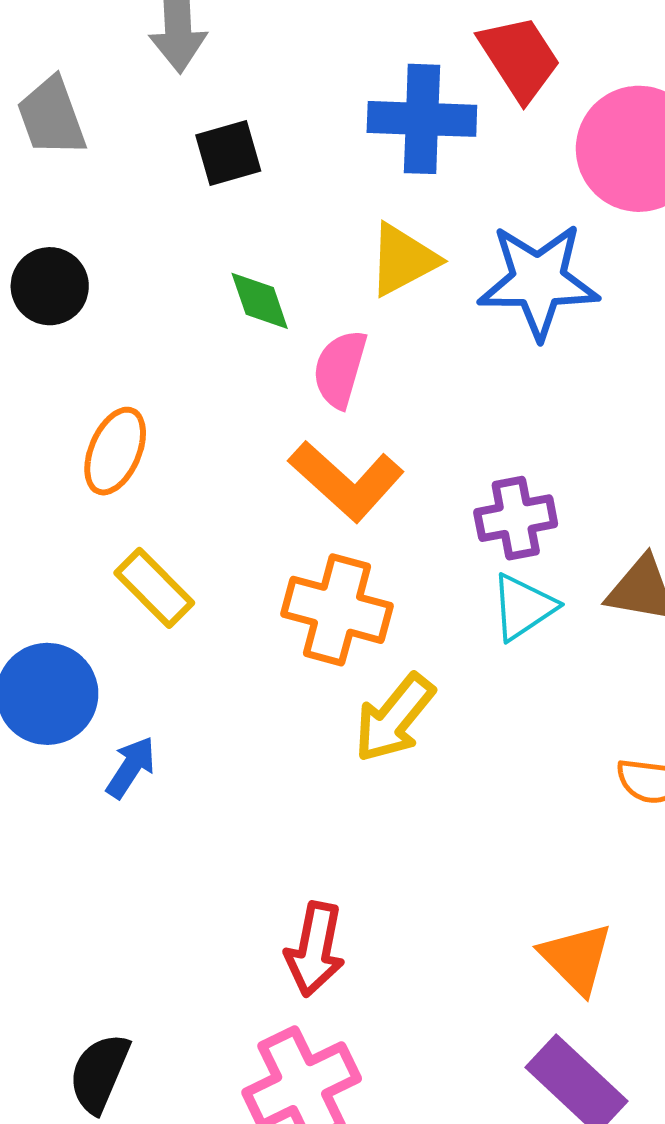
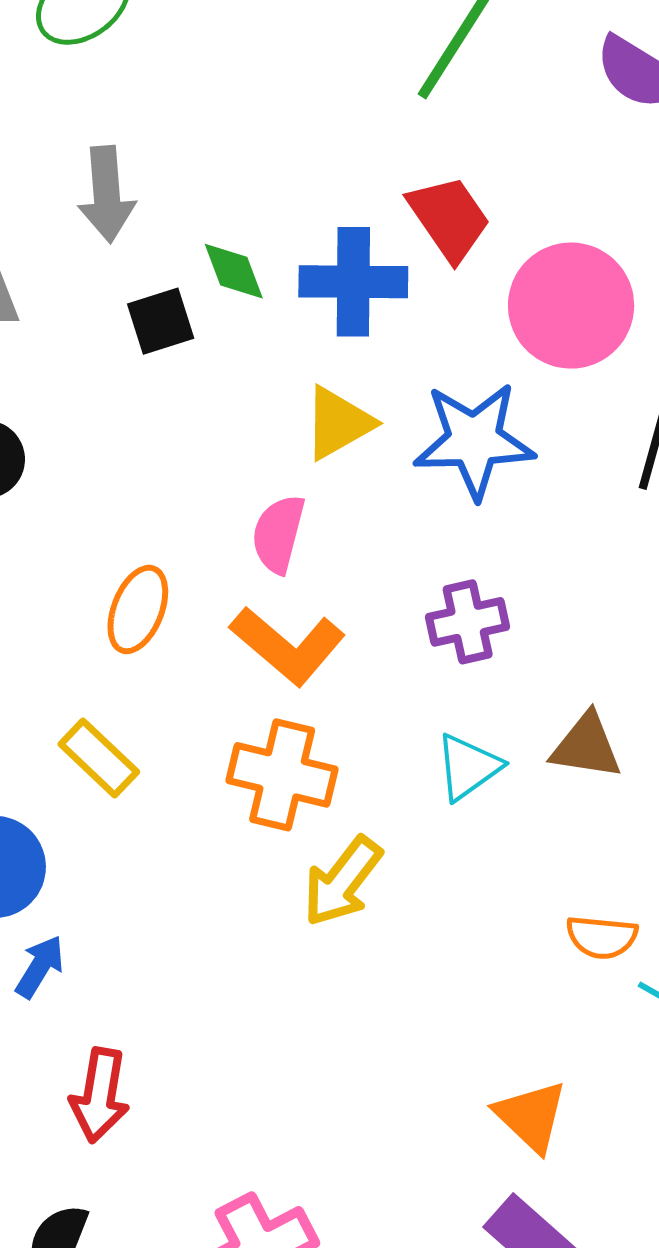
green diamond: (260, 301) -> (234, 271), moved
orange ellipse: (115, 451) -> (138, 609), moved
purple cross: (516, 518) -> (468, 622), moved
blue arrow: (131, 767) -> (40, 967), moved
red arrow: (315, 949) -> (100, 1095), moved

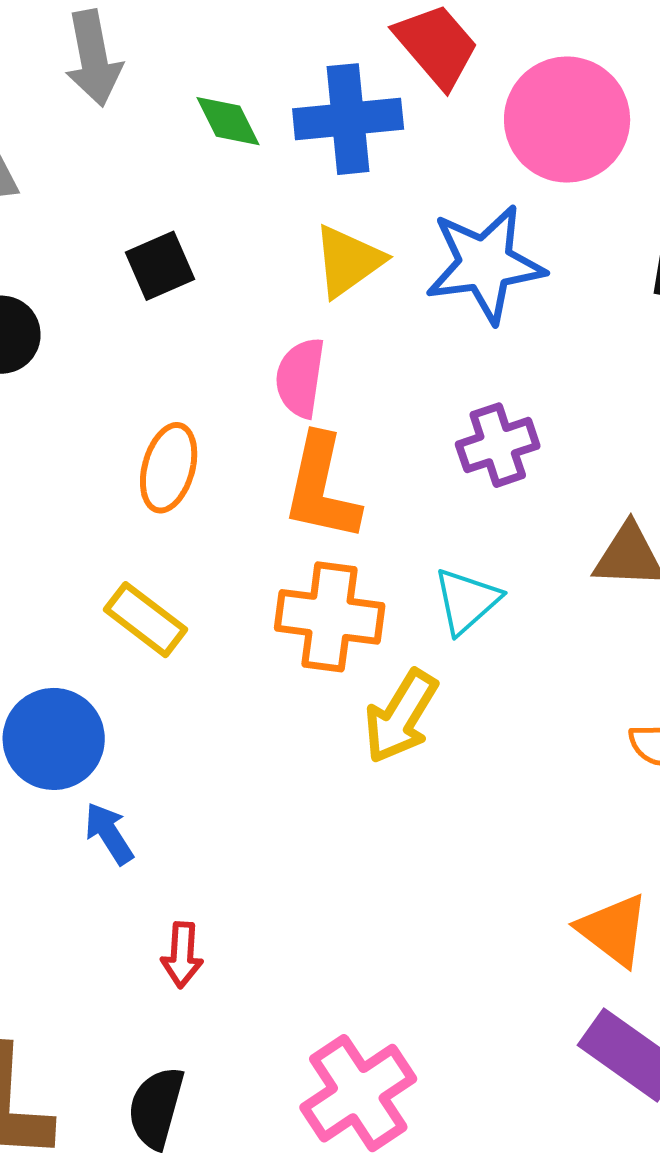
black square: (161, 321) -> (160, 266), moved
orange L-shape: (288, 646) -> (321, 488), turned 68
cyan triangle: (468, 767) -> (467, 601), moved
blue arrow: (40, 967) -> (109, 833), turned -58
red arrow: (100, 1095) -> (182, 955), size x0.7

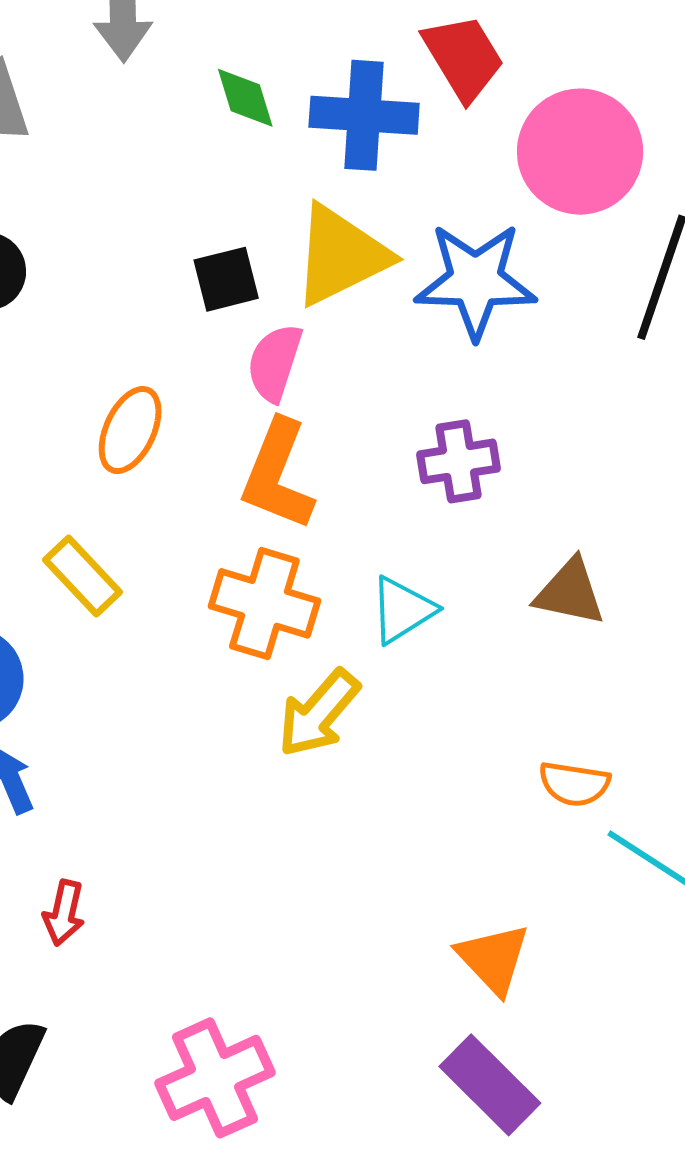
yellow triangle: (348, 261) -> (341, 255), size x1.4
black square: (160, 266) -> (226, 279), moved

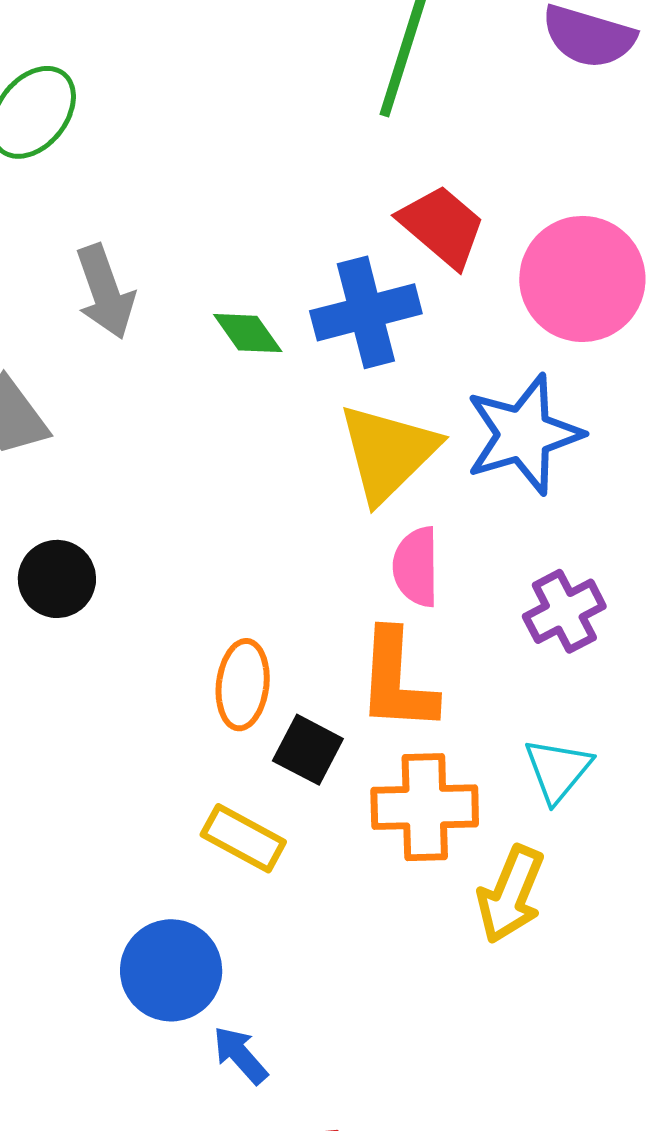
black square: (226, 279) -> (308, 750), moved, turned -30
pink semicircle: (275, 363) -> (416, 567), moved

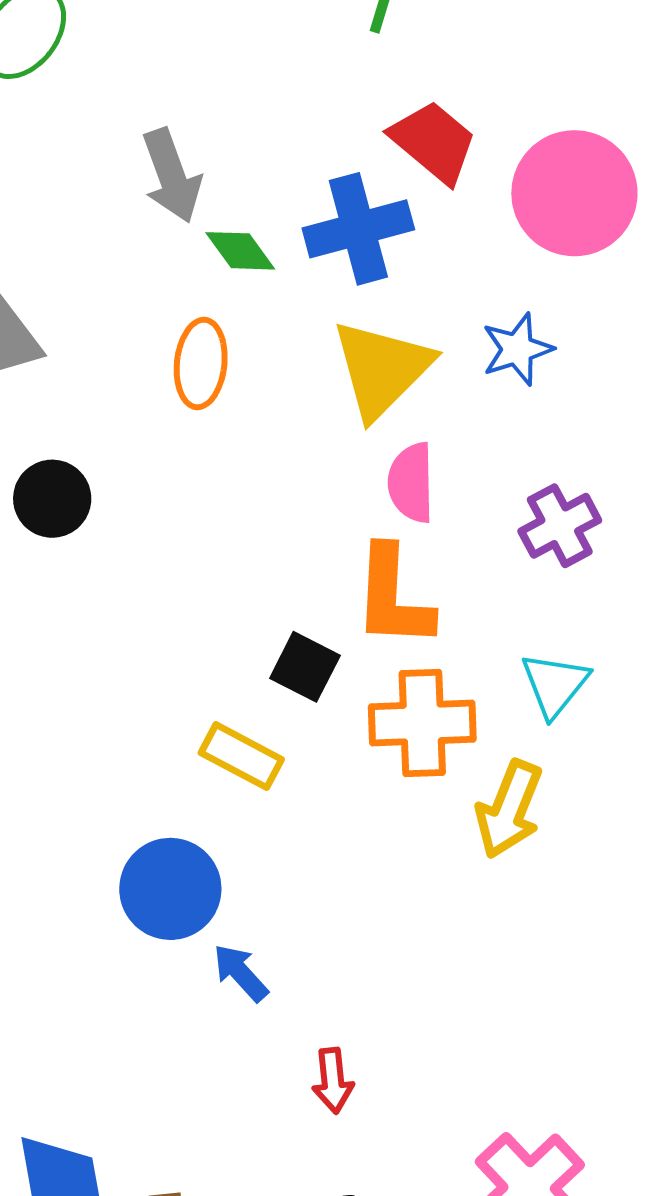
gray arrow: (105, 292) -> (172, 176), moved
blue star: (524, 434) -> (517, 349), size x0.6
orange ellipse: (243, 685) -> (201, 363), moved

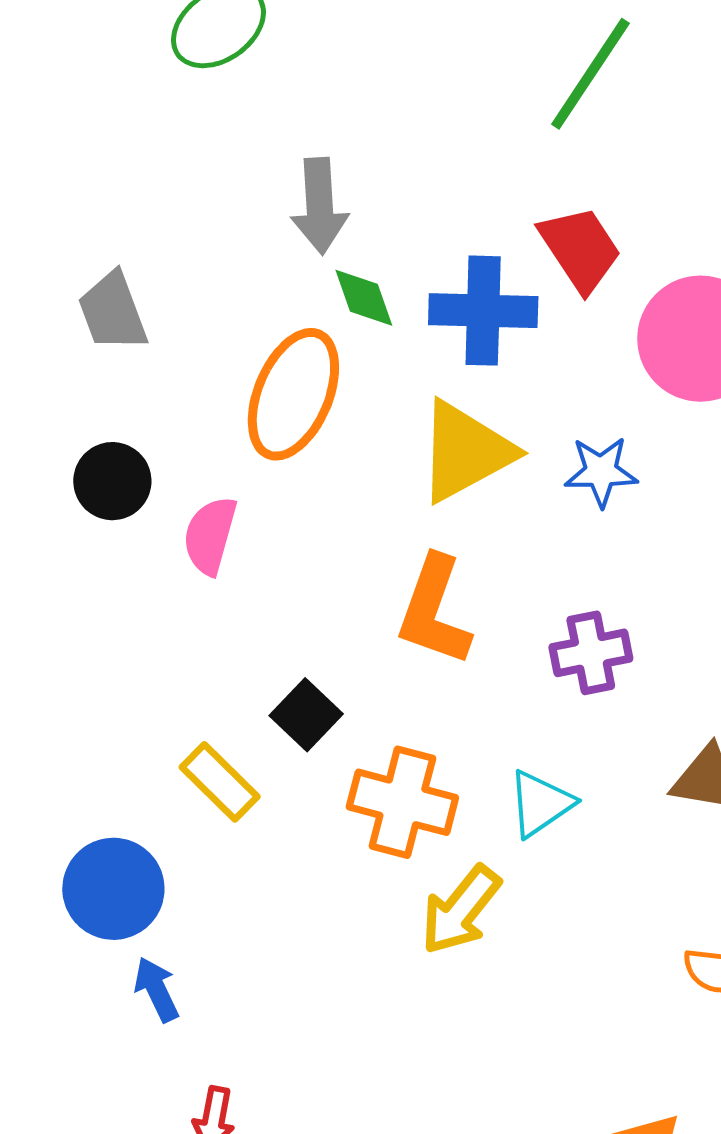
orange ellipse: (201, 363) -> (293, 394), size x1.5
pink semicircle: (411, 483) -> (210, 535), moved
orange L-shape: (393, 597) -> (434, 611), moved

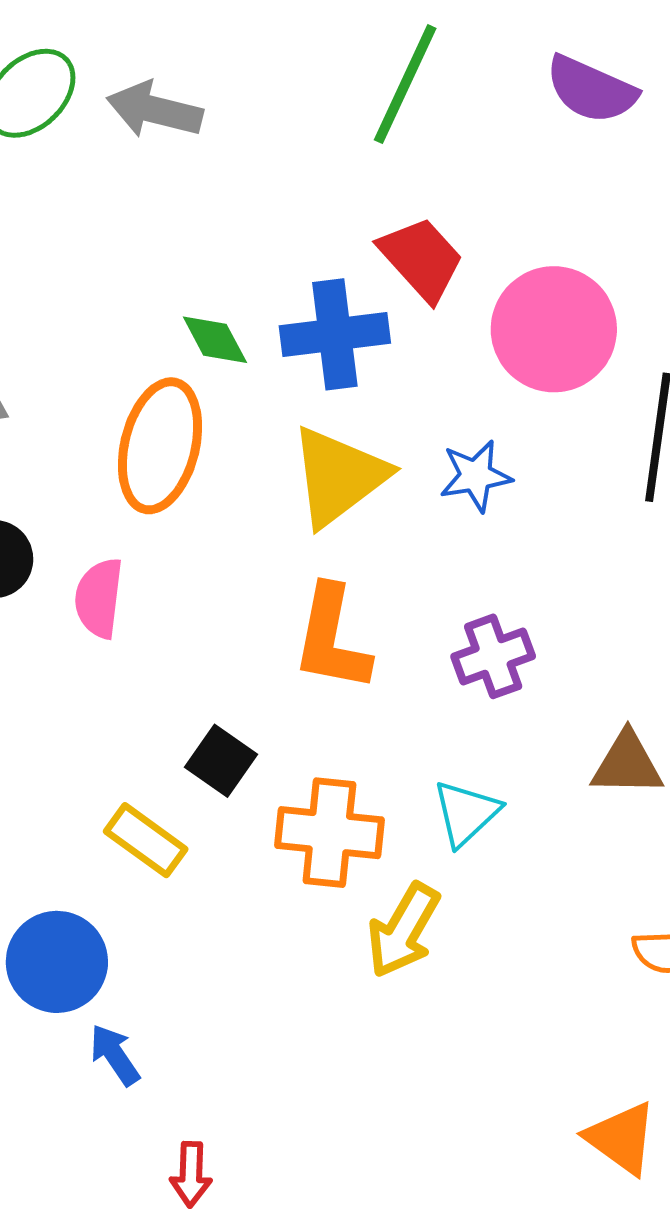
gray arrow: (320, 206) -> (155, 110), moved, turned 116

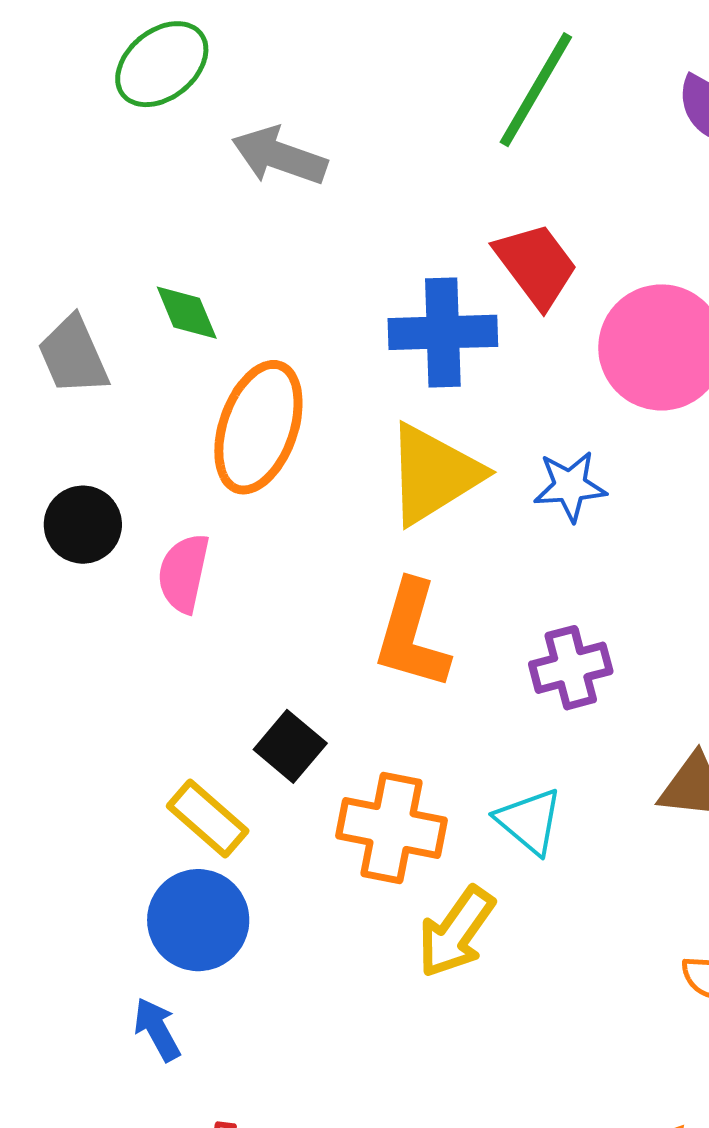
gray arrow: (155, 110) -> (279, 156), moved
green diamond: (215, 340) -> (187, 313), moved
cyan triangle: (466, 813) -> (529, 821), turned -42
blue circle: (57, 962) -> (198, 920), moved

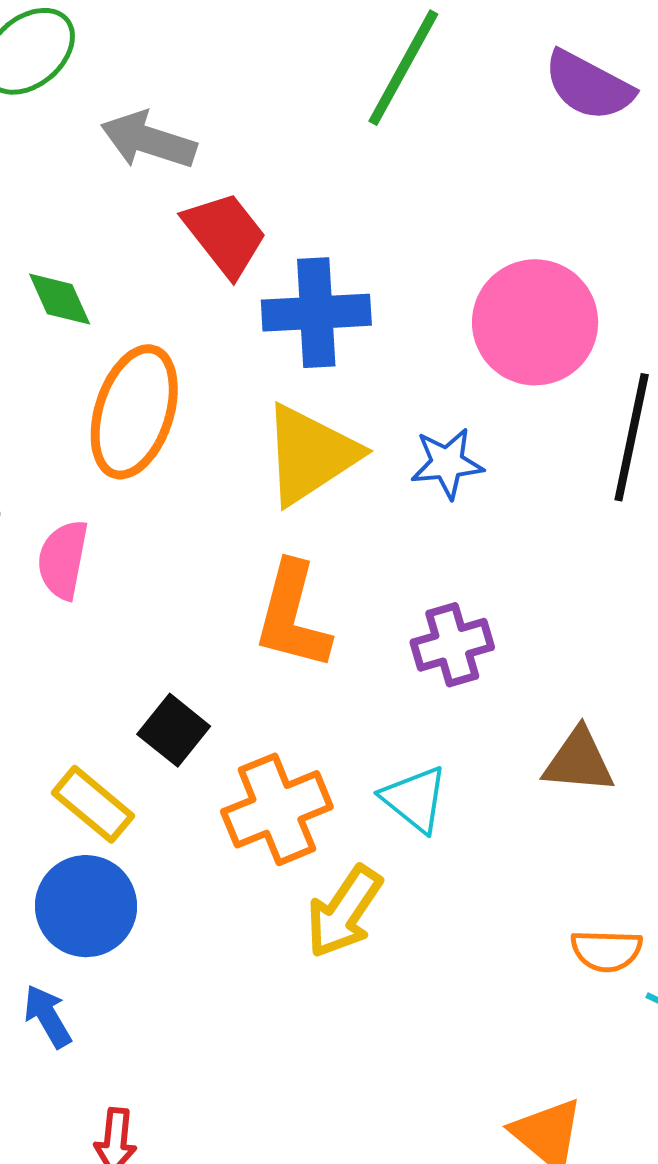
red trapezoid: (536, 265) -> (225, 234), moved
orange cross: (391, 828) -> (277, 809), turned -32

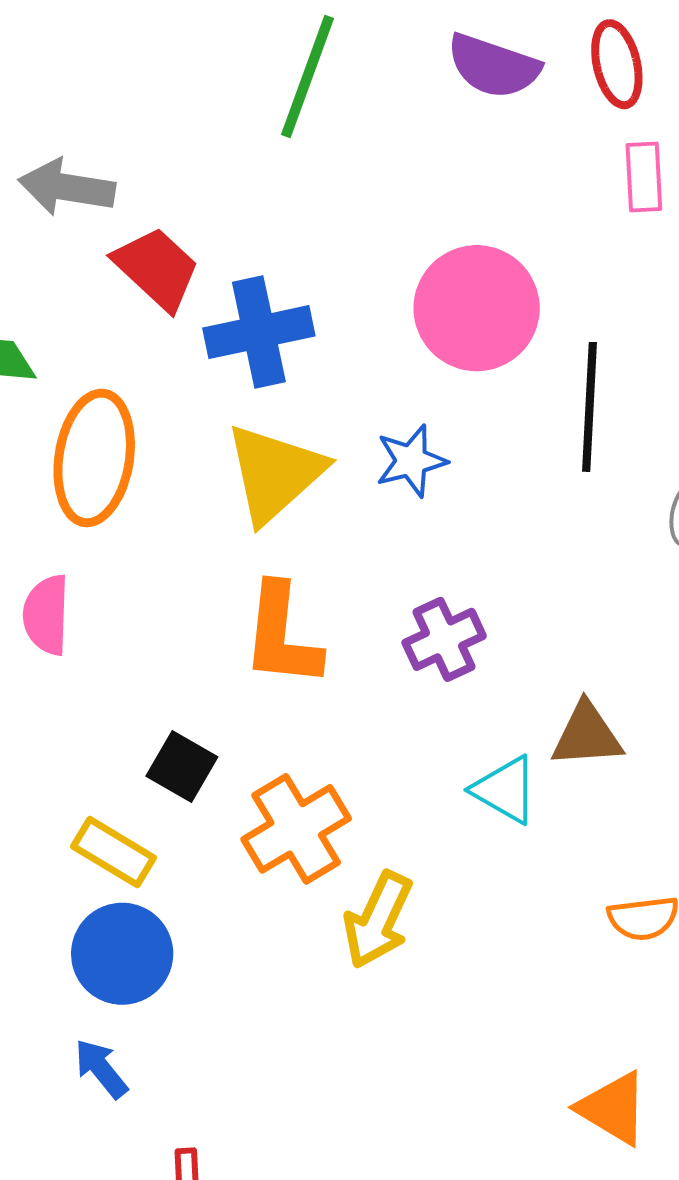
cyan triangle: (415, 799) -> (505, 790), moved

